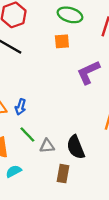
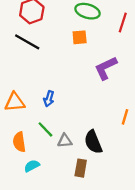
blue arrow: (21, 107) -> (49, 99), moved

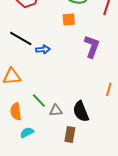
black line: (27, 42) -> (21, 38), moved
purple L-shape: (106, 68) -> (92, 46), turned 135
blue arrow: (49, 99) -> (43, 49), moved, turned -112

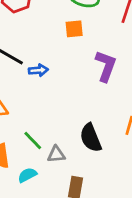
black semicircle: (81, 111) -> (91, 138), moved
cyan semicircle: (27, 132) -> (27, 175), moved

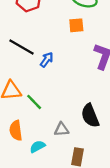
blue arrow: (38, 70) -> (47, 60), turned -49
green line: (33, 141) -> (34, 102), moved

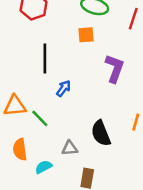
black line: (22, 47) -> (45, 59), moved, turned 60
blue arrow: (47, 60) -> (63, 88), moved

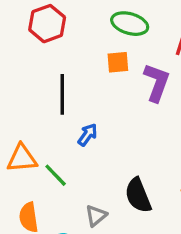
purple L-shape: (115, 68) -> (157, 83), moved
gray triangle: (70, 148) -> (96, 216), turned -35

